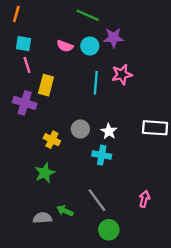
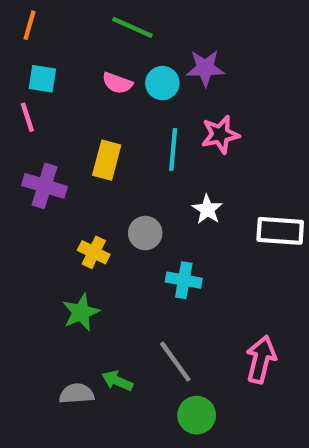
green line: (87, 15) -> (132, 27), moved
pink line: (27, 65) -> (27, 117), moved
yellow rectangle: (46, 85) -> (107, 160), moved
white star: (109, 131) -> (207, 209), moved
pink arrow: (144, 199) -> (261, 359), size x1.5

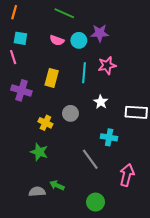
cyan cross: (184, 280) -> (109, 137), moved
green star: (81, 312) -> (39, 152), turned -30
gray line: (175, 362) -> (90, 159), moved

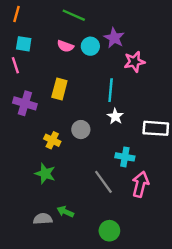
purple star: (100, 33) -> (114, 38), turned 30
pink star: (107, 65) -> (134, 62), moved
cyan line: (84, 73) -> (111, 90), moved
pink arrow: (127, 175) -> (140, 184), moved

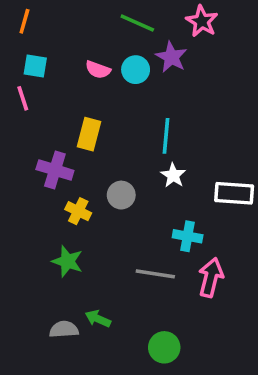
green line: (74, 15) -> (137, 23), moved
pink star: (134, 62) -> (202, 21), moved, turned -30
purple cross: (25, 103) -> (55, 170), moved
gray line: (103, 182) -> (155, 274), turned -45

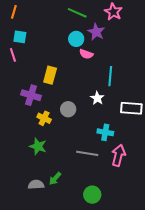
pink semicircle: (98, 70) -> (86, 54), moved
cyan line: (166, 136) -> (110, 76), moved
green arrow: (98, 319) -> (55, 179), turned -72

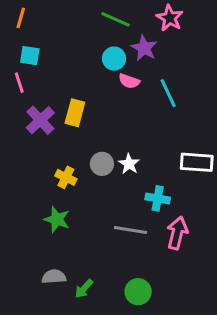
cyan line: (110, 76) -> (168, 93), moved, turned -30
purple cross: (31, 95) -> (40, 120), moved, turned 30
white star: (97, 98) -> (129, 164), moved
green arrow: (55, 179) -> (84, 289), moved

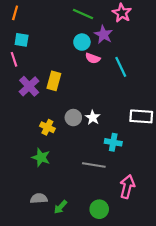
pink arrow: (177, 233) -> (127, 187), moved

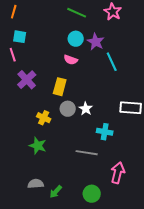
purple star: (104, 35) -> (96, 42), moved
pink semicircle: (93, 58) -> (71, 60), moved
yellow rectangle: (54, 81) -> (60, 87), moved

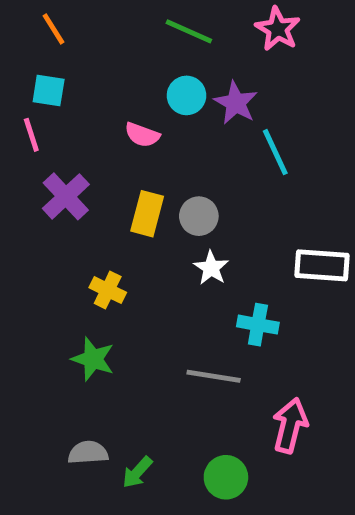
orange line: (14, 12) -> (53, 29), moved, turned -48
pink semicircle: (71, 60) -> (142, 135), moved
gray circle: (68, 109) -> (199, 216), moved

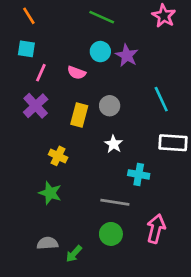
pink star: (278, 29) -> (164, 16), moved
pink line: (31, 135) -> (41, 73), moved, turned 42
cyan line: (275, 152) -> (161, 99), moved
gray circle: (199, 216) -> (110, 106), moved
green circle: (226, 477) -> (111, 234), moved

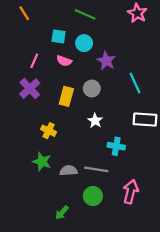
cyan square: (26, 49) -> (59, 36), moved
purple star: (127, 55) -> (106, 61), moved
gray semicircle: (47, 243) -> (69, 171), moved

